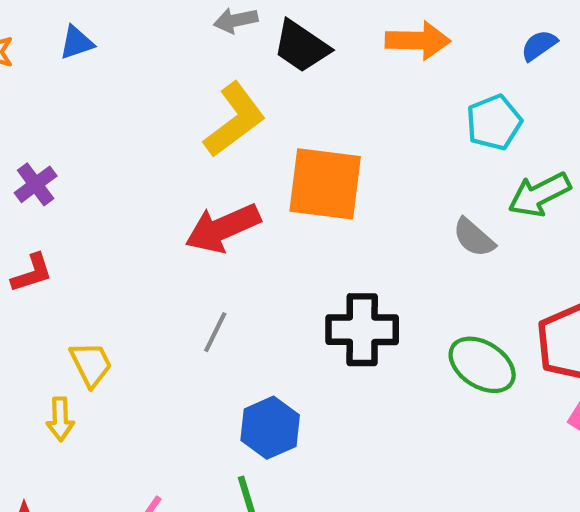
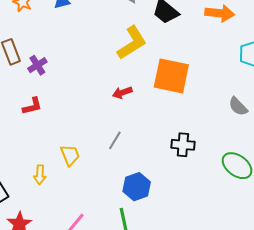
red arrow: (223, 228) -> (122, 93), size x0.6
black cross: (362, 330) -> (183, 145), size x0.7
yellow trapezoid: (91, 364) -> (70, 155), moved

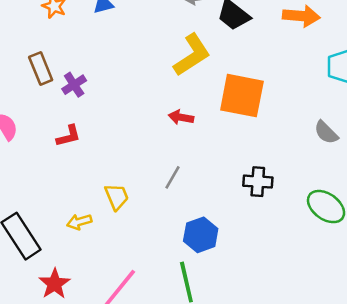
red arrow: (122, 93) -> (181, 117), turned 30
yellow arrow: (40, 175) -> (79, 222), turned 72

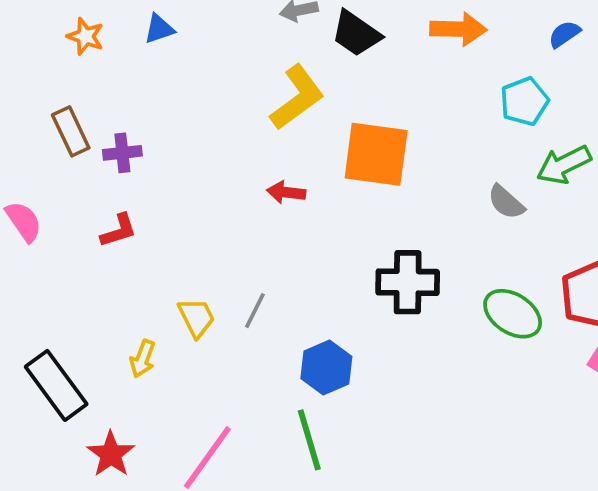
purple cross: (74, 85) -> (122, 153), turned 30
gray line: (173, 177) -> (255, 311), moved
black cross: (258, 182) -> (408, 282), size x1.4
yellow arrow: (79, 222) -> (143, 359), turned -50

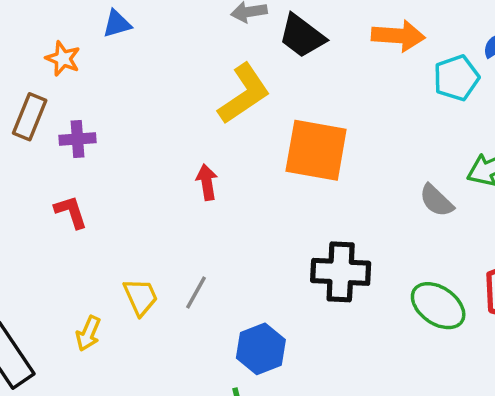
orange star: (85, 36) -> (63, 59), moved
cyan pentagon: (524, 101) -> (456, 78), moved
brown rectangle: (71, 131) -> (30, 117), turned 45
red arrow: (286, 192) -> (207, 182), moved, turned 72
red L-shape: (119, 231) -> (71, 212), turned -93

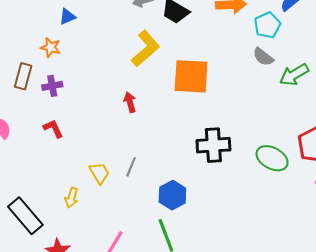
orange star: (63, 59) -> (51, 47), moved
gray semicircle: (436, 200) -> (263, 57), moved

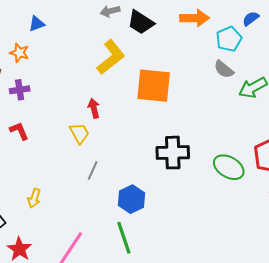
yellow trapezoid: (99, 173) -> (79, 133), moved

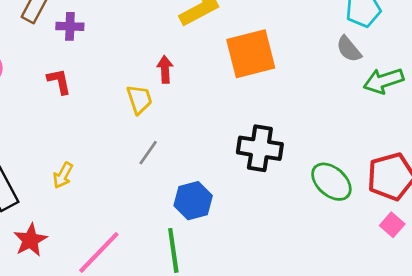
orange square: (154, 86) -> (251, 54), turned -30

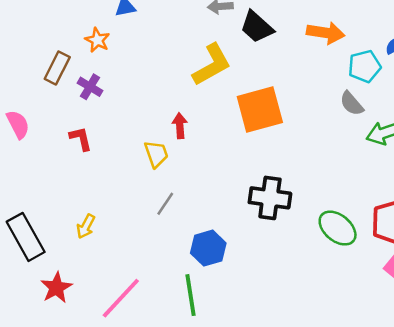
purple cross: (70, 26) -> (90, 87), turned 30

